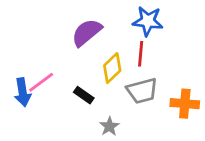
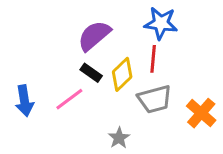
pink line: (41, 82) -> (69, 99), moved
black rectangle: (84, 95) -> (91, 73), moved
orange cross: (185, 104) -> (201, 113), turned 36

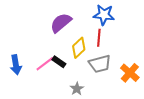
black rectangle: (91, 73) -> (59, 62), moved

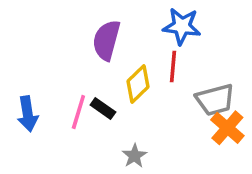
purple semicircle: (61, 23) -> (106, 40), turned -35
pink line: (45, 64) -> (78, 112), turned -36
gray trapezoid: (100, 64) -> (215, 100), moved

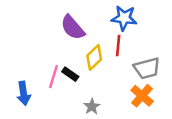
purple semicircle: (106, 40) -> (73, 28), turned -56
blue arrow: (28, 114) -> (24, 93), moved
orange cross: (227, 128) -> (142, 96), moved

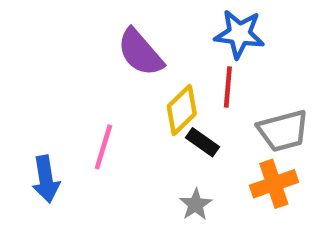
black rectangle: (70, 74) -> (203, 142), moved
orange cross: (142, 96) -> (274, 184), turned 30
gray star: (92, 107) -> (196, 204), moved

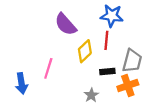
gray trapezoid: (283, 131) -> (132, 61), turned -60
black rectangle: (203, 142) -> (107, 72), moved, turned -40

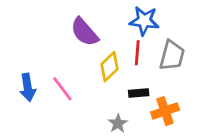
gray trapezoid: (132, 61) -> (172, 56), moved
pink line: (48, 68) -> (62, 89), turned -54
blue arrow: (21, 83) -> (28, 87), moved

